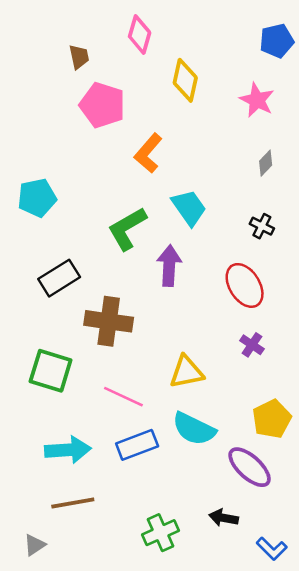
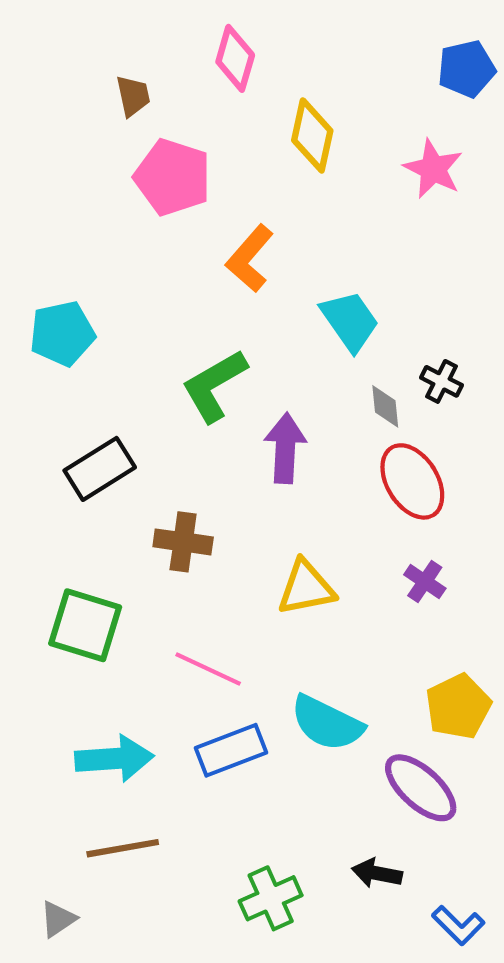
gray diamond: (266, 163) -> (385, 406), moved, turned -50
cyan trapezoid: (189, 208) -> (350, 321), moved
brown cross: (109, 321) -> (183, 542), size x0.7
yellow triangle: (186, 372) -> (306, 588), moved

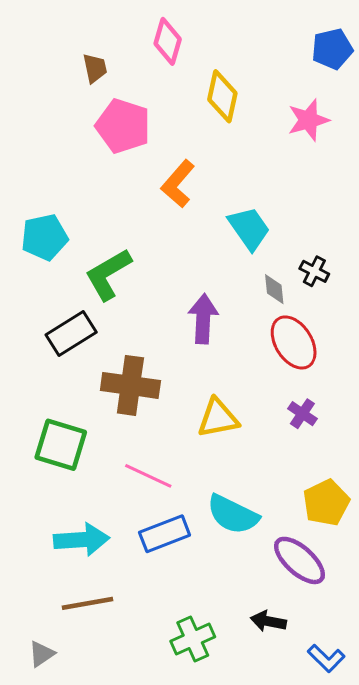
pink star: (433, 169) -> (308, 120), turned 30
green L-shape: (214, 386) -> (108, 274), moved
brown cross: (183, 542) -> (130, 385), size x1.4

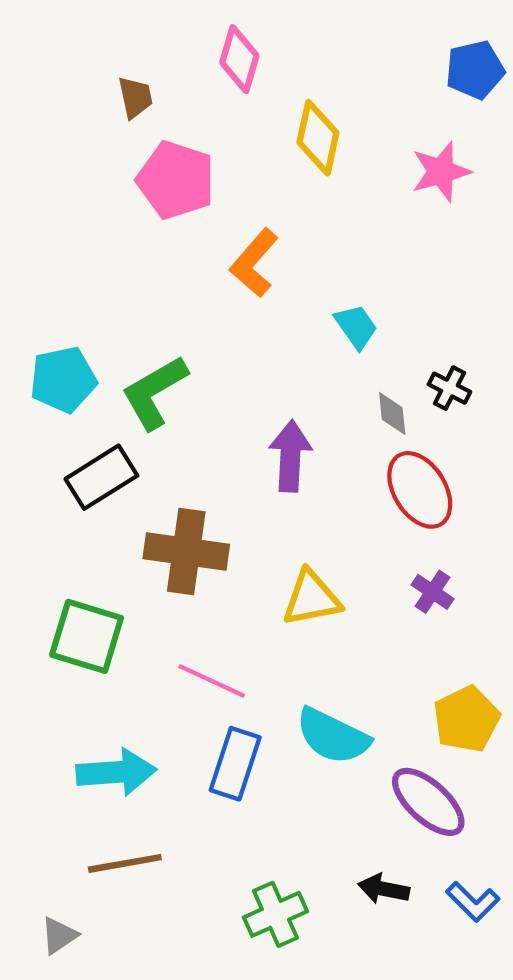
cyan trapezoid: (249, 228) -> (356, 327), size x0.7
cyan pentagon: (44, 237) -> (63, 380), moved
blue rectangle: (165, 534) -> (235, 764), turned -51
blue L-shape: (326, 658) -> (473, 902), moved

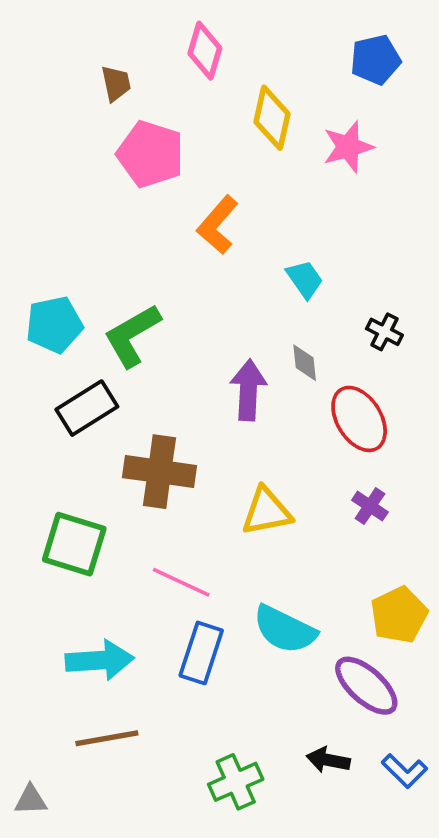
blue pentagon: (475, 70) -> (375, 60), moved
pink star: (441, 172) -> (348, 147), moved
gray diamond: (392, 414) -> (305, 363), moved
gray triangle: (59, 936) -> (31, 800), moved, turned 32

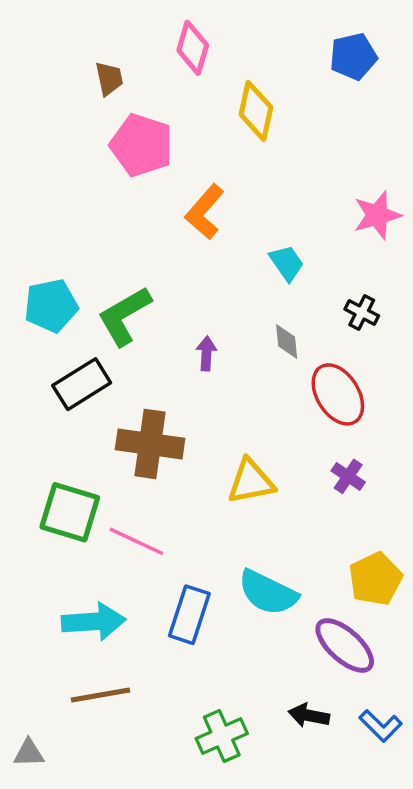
pink star: (348, 147) -> (377, 215), moved
purple arrow: (248, 390) -> (206, 353), moved, size x0.6
pink line: (181, 582) -> (136, 541), moved

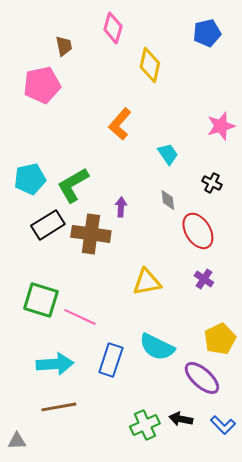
pink pentagon: (141, 145) -> (42, 85), moved, turned -30
brown cross: (150, 444) -> (91, 234), moved
green cross: (222, 736) -> (145, 425), moved

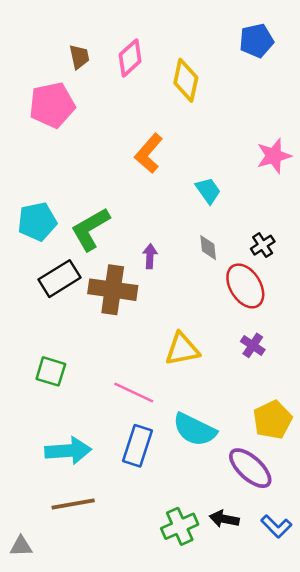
pink diamond: (113, 28) -> (130, 58), moved, turned 32
black cross: (212, 183) -> (263, 245), moved, turned 30
green square: (41, 300) -> (51, 371), size x0.7
pink line: (80, 317) -> (134, 393), moved

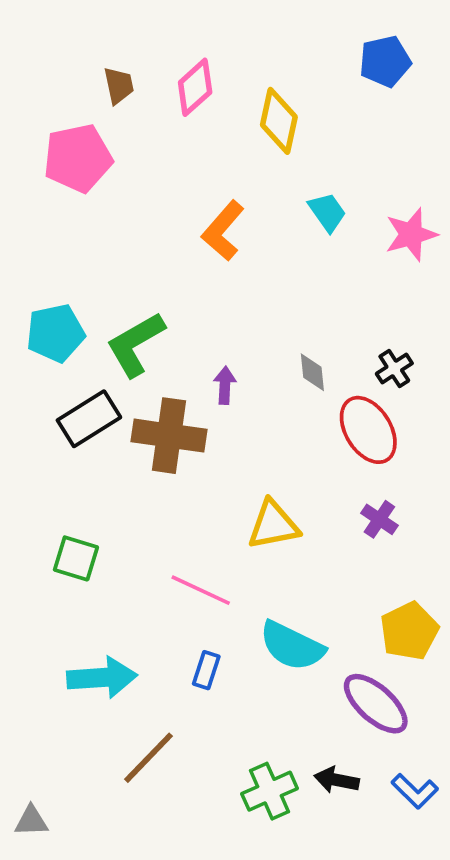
cyan trapezoid: (208, 191) -> (327, 212), moved
blue rectangle: (138, 446) -> (206, 670), size x0.6
brown line: (73, 504) -> (149, 758), moved, turned -36

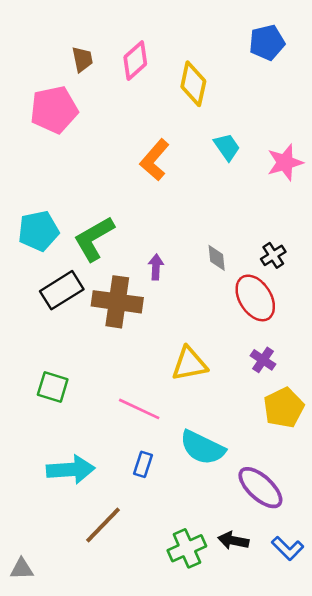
yellow pentagon: (409, 631) -> (284, 408), moved

